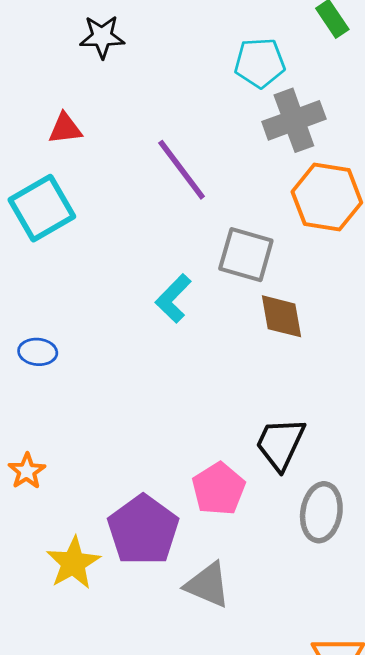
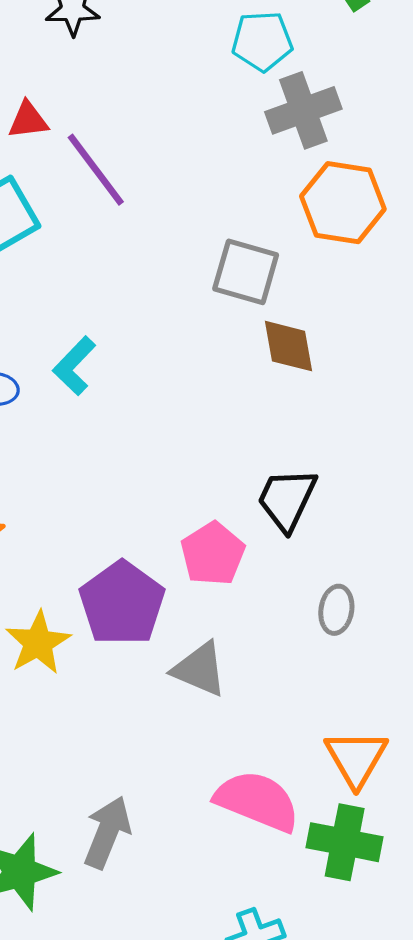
purple line: (182, 170) -> (96, 170), moved
cyan L-shape: (173, 298) -> (74, 366), moved
gray ellipse: (321, 512) -> (336, 610), moved, size x0.7

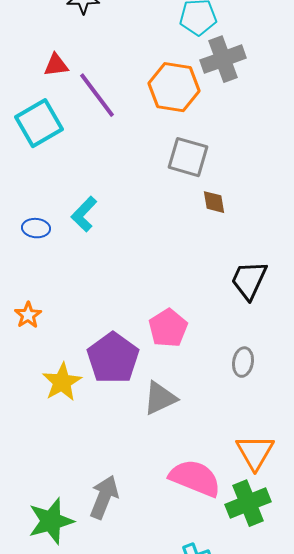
orange hexagon: (343, 203) -> (174, 87), moved
brown diamond: (289, 346) -> (214, 202), size x0.7
black trapezoid: (287, 499) -> (249, 280), moved
gray triangle: (200, 669) -> (160, 398), turned -48
green cross: (345, 842) -> (248, 503), turned -33

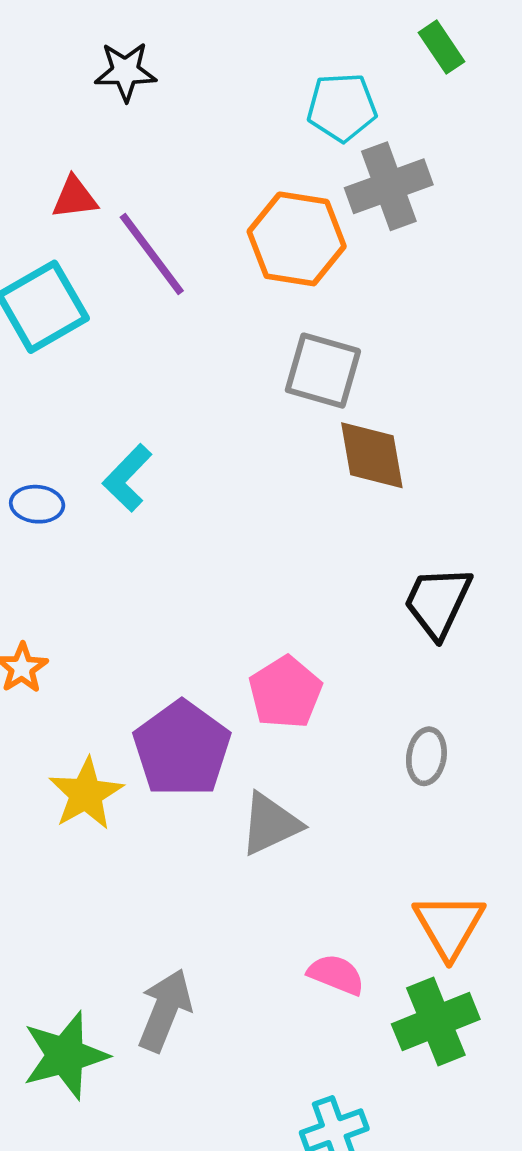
brown diamond: (214, 202) -> (372, 455), size x1.6
pink semicircle: (195, 478) -> (336, 975), size x0.6

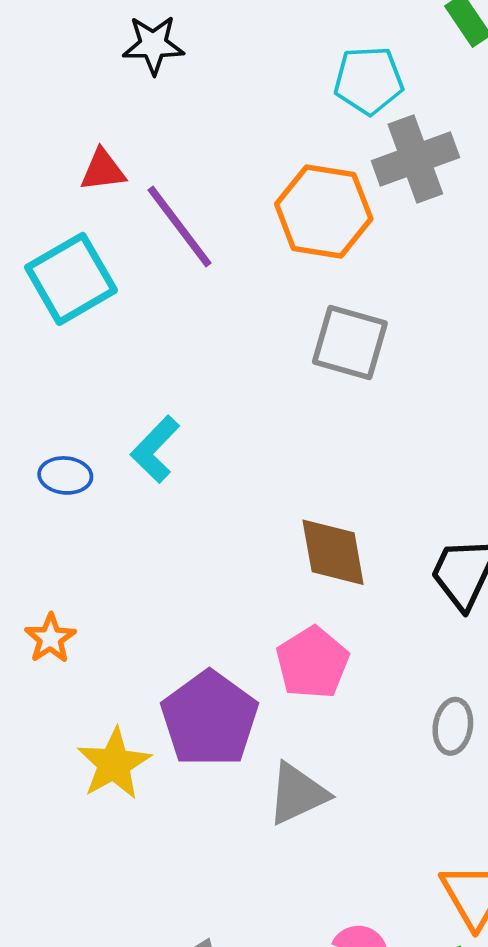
brown diamond: (372, 455) -> (333, 552), moved

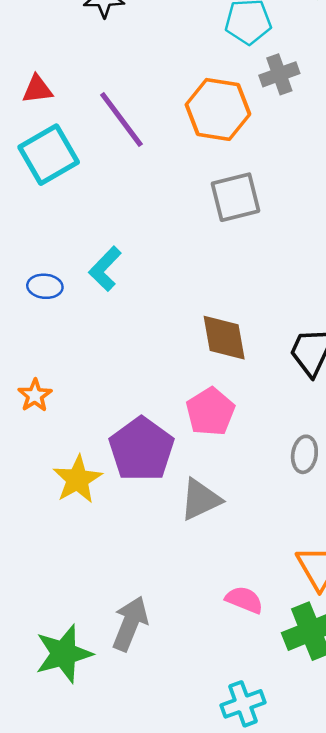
gray cross: (415, 159) -> (279, 74), size x0.7
red triangle: (103, 170) -> (37, 89), moved
gray square: (350, 343) -> (235, 197), turned -30

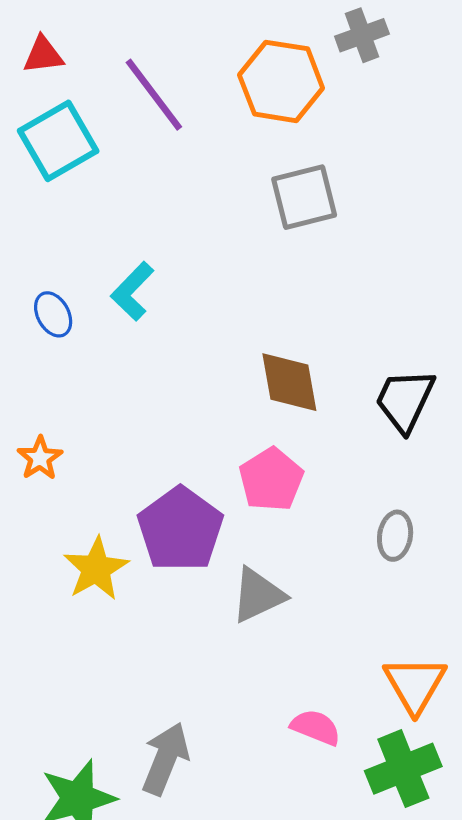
blue ellipse: (45, 286) -> (53, 314), turned 56

